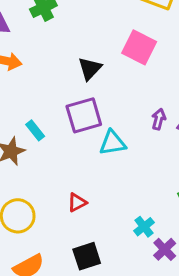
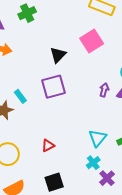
pink square: (139, 47) -> (92, 41), turned 30
cyan triangle: (113, 143) -> (97, 138), moved, turned -42

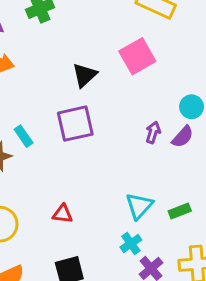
red triangle: (48, 146) -> (63, 214), turned 32

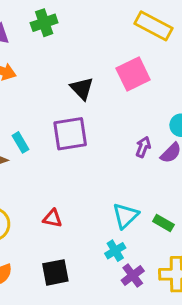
black triangle: (84, 75) -> (82, 89), turned -35
green rectangle: (180, 211) -> (163, 223), turned 48

